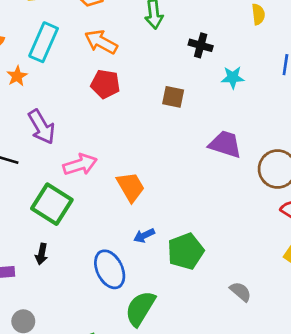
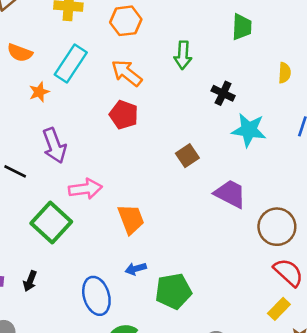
cyan star: (233, 77) -> (249, 130), size x1.5
brown square: (173, 97) -> (187, 156), moved, turned 35
black arrow: (41, 254) -> (30, 281), moved

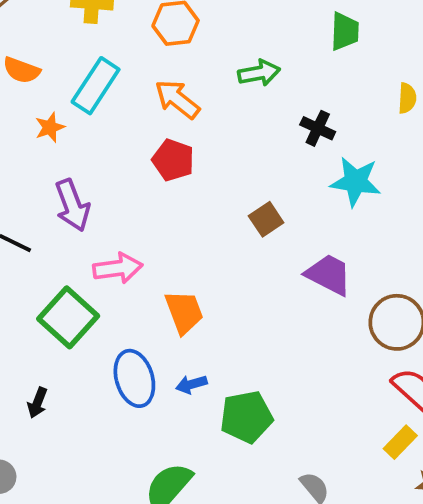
green arrow: (183, 55) -> (259, 73), turned -104
blue ellipse: (96, 296) -> (134, 378), moved

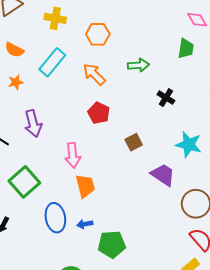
orange star: (50, 127) -> (16, 82), moved
red pentagon: (173, 160) -> (99, 113), moved
cyan star: (356, 182) -> (189, 145), moved
pink arrow: (118, 268) -> (73, 155), moved, turned 85

